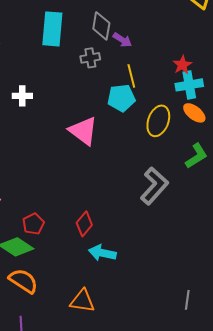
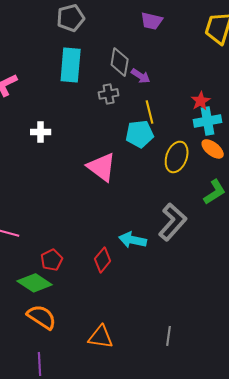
cyan arrow: (102, 253) -> (133, 240), moved
gray line: (187, 300) -> (169, 336), moved

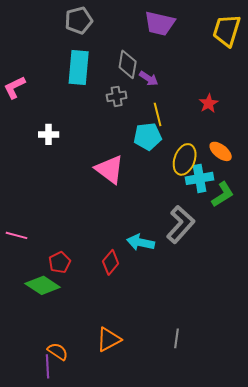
purple trapezoid: (152, 21) -> (160, 23), size x1.4
cyan cross: (208, 121) -> (200, 178), moved
orange semicircle: (42, 317) -> (58, 351), moved, size x0.7
orange triangle: (101, 337) -> (109, 339), turned -36

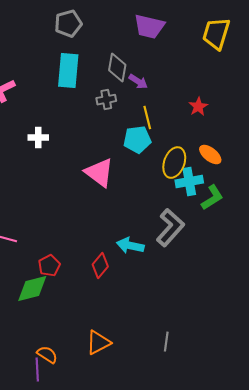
green diamond: (43, 285) -> (32, 289), turned -48

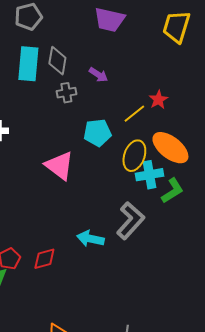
gray diamond: (117, 68) -> (57, 61), moved
yellow line: (147, 118) -> (134, 114), moved, turned 65
orange ellipse: (210, 155) -> (170, 148), size x1.6
red diamond: (100, 266) -> (44, 259), moved, turned 35

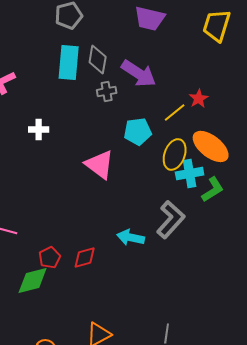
purple arrow: (98, 75) -> (139, 73), size x1.8

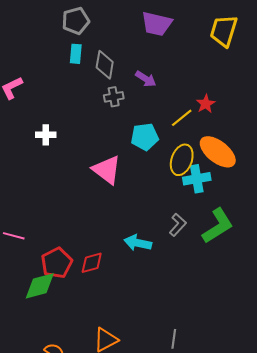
cyan rectangle: (69, 62) -> (76, 54), moved, size x0.6
purple arrow: (139, 73) -> (146, 79), size x0.6
green L-shape: (213, 189) -> (218, 226), moved, size x1.4
gray L-shape: (171, 219) -> (178, 225), size x0.6
red pentagon: (50, 257) -> (57, 263), size x1.4

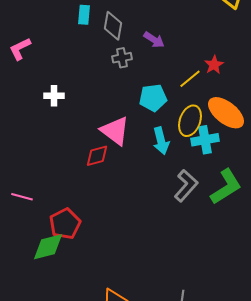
gray L-shape: (178, 225) -> (186, 186), size x1.4
cyan arrow: (138, 243) -> (161, 141), moved, turned -116
red diamond: (92, 263) -> (97, 156), moved

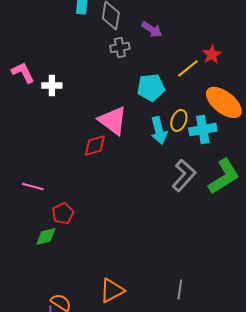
pink L-shape: (20, 49) -> (23, 72), moved, turned 90
yellow ellipse: (190, 121) -> (179, 120), moved, size x0.7
pink line: (22, 197) -> (33, 186), moved
red pentagon: (65, 224) -> (63, 213), size x0.7
green diamond: (48, 247) -> (46, 236), size x0.7

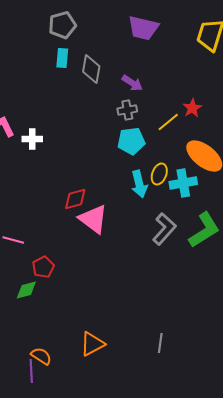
gray cross: (120, 47) -> (127, 110), moved
pink triangle: (113, 120) -> (93, 219), moved

